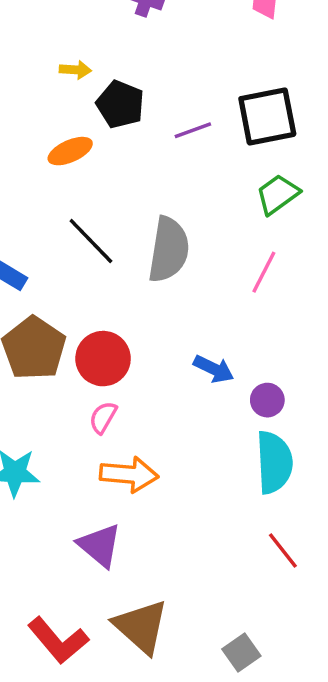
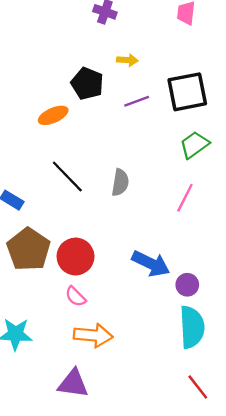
yellow arrow: (75, 70) -> (127, 60), moved
gray semicircle: (169, 250) -> (120, 182), size x0.6
blue arrow: (214, 369) -> (151, 264), size x1.4
pink semicircle: (103, 417) -> (76, 297), turned -75
purple triangle: (100, 545) -> (73, 384), turned -32

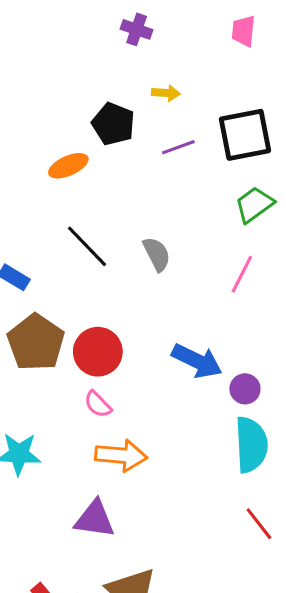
gray semicircle: (120, 182) -> (157, 254), turned -36

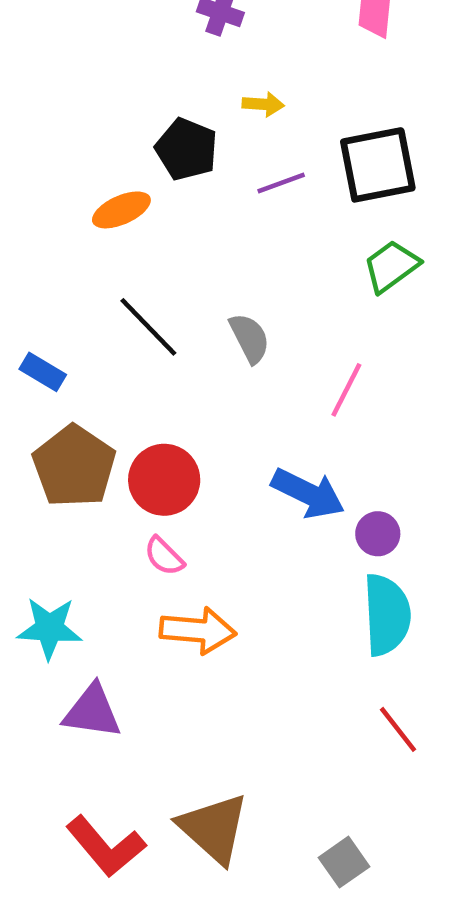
pink line: (242, 274) -> (346, 390), moved
purple triangle: (95, 519) -> (92, 711), moved

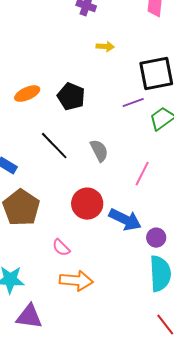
black pentagon: (187, 149) -> (71, 97), moved
purple line: (281, 183) -> (133, 103), moved
orange ellipse: (121, 210) -> (27, 94), moved
red circle: (164, 480) -> (87, 204), moved

